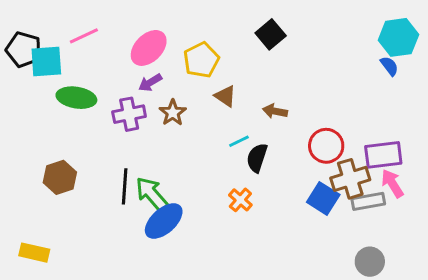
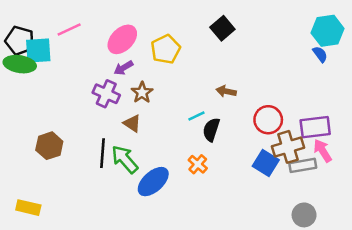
brown triangle: (225, 96) -> (132, 123), moved
green ellipse: (76, 98) -> (20, 64), moved
purple cross: (129, 114) -> (106, 94), turned 35
blue ellipse: (164, 221) -> (153, 182), moved

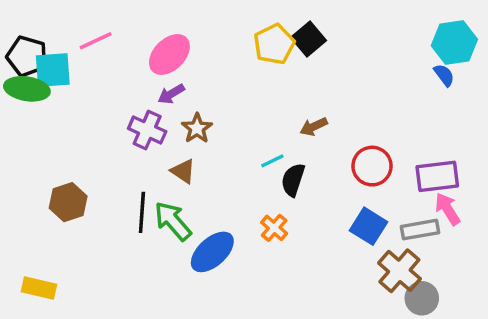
yellow pentagon: (166, 49) -> (274, 44), moved
brown arrow: (226, 91) -> (314, 127), turned -36
brown cross: (288, 147) -> (399, 271), moved, turned -32

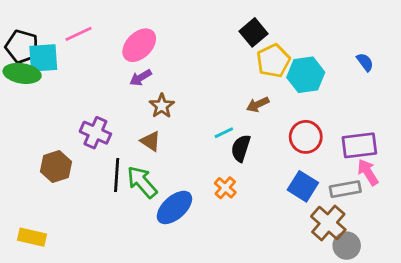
cyan hexagon: (454, 42) -> (306, 75), moved
yellow pentagon: (274, 44) -> (273, 61), moved
purple cross: (147, 130) -> (95, 133), moved

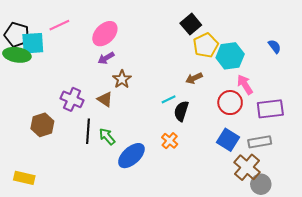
brown triangle: (150, 141) -> (105, 99), moved
pink arrow: (368, 172) -> (245, 85), moved
green arrow: (142, 182) -> (107, 136), size x0.7

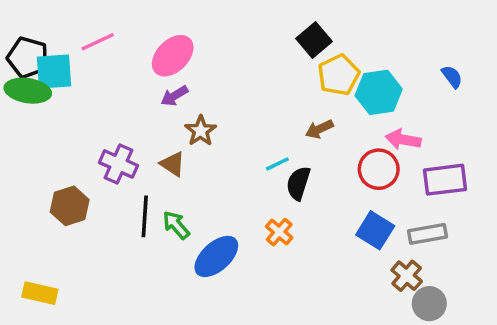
pink arrow: (245, 85) -> (403, 140), turned -48
brown cross: (247, 167) -> (407, 276), size x0.7

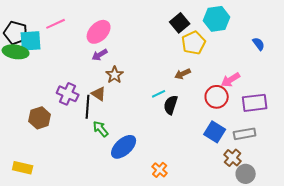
cyan hexagon: (379, 92) -> (217, 19), moved
pink arrow: (403, 140) -> (231, 80), turned -42
black line: (145, 216) -> (88, 107), moved
orange cross: (279, 232) -> (160, 170), moved

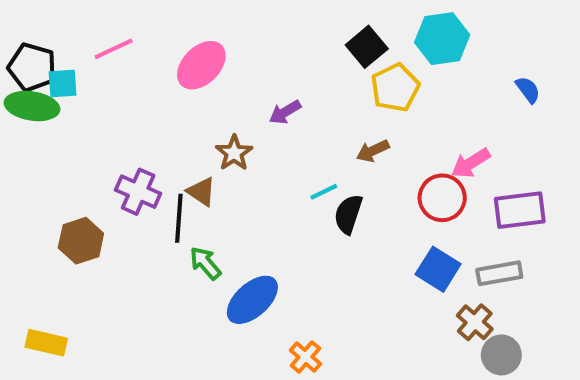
cyan square: (31, 41) -> (63, 84), size x0.7
purple arrow: (100, 55) -> (285, 112), moved
orange cross: (160, 170) -> (305, 357), moved

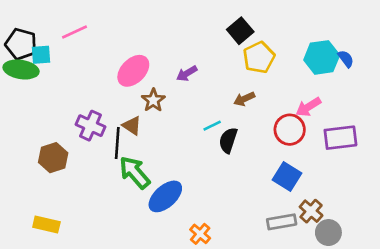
cyan hexagon: (442, 39) -> (322, 57), moved
pink ellipse: (201, 65) -> (133, 71), moved
green arrow: (205, 263) -> (135, 172), size x1.5
gray rectangle: (499, 273) -> (282, 222), moved
yellow rectangle: (46, 343) -> (46, 225), moved

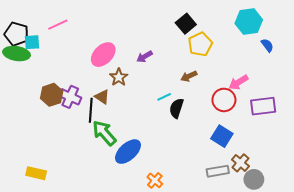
cyan hexagon: (322, 57) -> (249, 22), moved
brown hexagon: (53, 158) -> (52, 95), moved

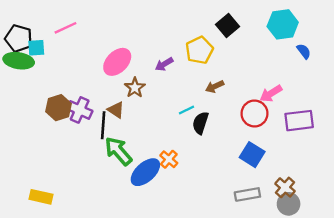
black square: (186, 24) -> (228, 25), moved
yellow pentagon: (200, 44) -> (199, 50), moved
brown cross: (240, 163) -> (285, 187), moved
orange cross: (155, 180) -> (169, 159), moved

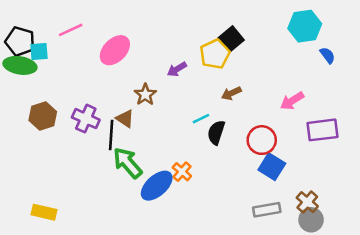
black square: (228, 25) -> (231, 39), moved
pink ellipse: (117, 62) -> (115, 50), moved
brown hexagon: (59, 108) -> (43, 116), moved
red circle: (254, 113) -> (262, 140), moved

